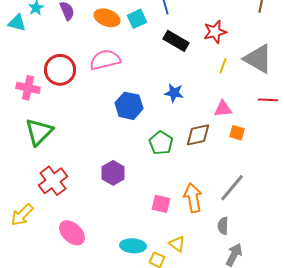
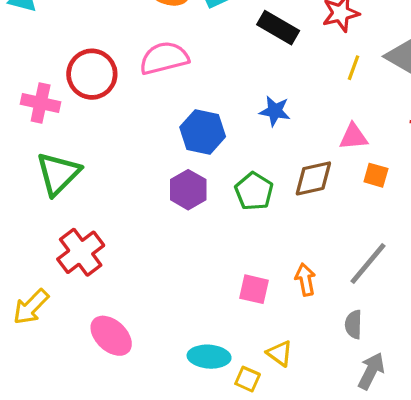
purple hexagon: (113, 173) -> (188, 190), moved
orange arrow: (193, 198) -> (305, 280), size x0.7

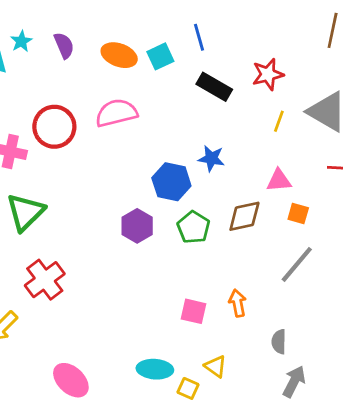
blue hexagon: (203, 132) -> (171, 182), moved
gray line: (368, 264) -> (297, 264), moved
pink ellipse: (111, 336) -> (71, 380), moved

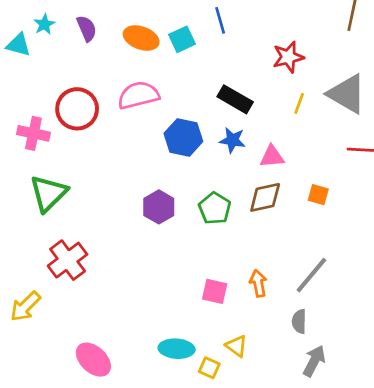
black rectangle: (214, 87) -> (235, 99), moved
pink triangle: (279, 180) -> (272, 157), moved
blue hexagon: (171, 182) -> (183, 137), moved
gray line: (297, 264) -> (311, 275), moved

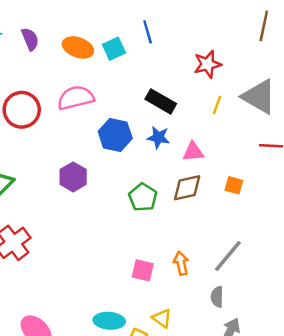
purple hexagon: (159, 207) -> (73, 177), moved

